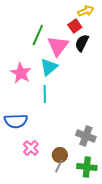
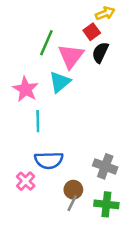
cyan line: (45, 94) -> (38, 121), moved
blue semicircle: (16, 121) -> (49, 160), moved
pink cross: (31, 148) -> (26, 181), moved

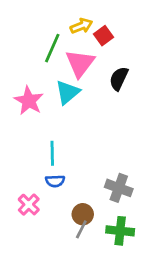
yellow arrow: (105, 13) -> (81, 26), moved
black semicircle: (100, 52) -> (119, 79), moved
cyan line: (38, 121) -> (52, 153), moved
blue semicircle: (49, 160) -> (55, 181), size x0.6

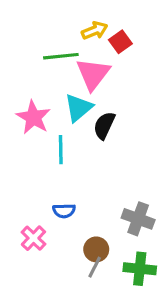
green line: (52, 48) -> (61, 56), turned 60
black semicircle: (119, 79) -> (104, 125), moved
cyan line: (52, 153) -> (61, 150), moved

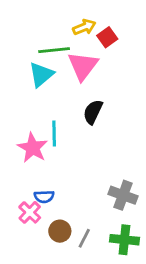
cyan triangle: (79, 108) -> (41, 75), moved
pink star: (33, 117) -> (33, 148), moved
blue semicircle: (64, 211) -> (44, 197), moved
brown circle: (96, 249) -> (60, 231), moved

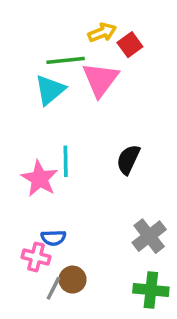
black semicircle: (93, 112) -> (128, 160), moved
gray cross: (123, 195) -> (149, 236), turned 32
pink cross: (30, 212) -> (36, 257), turned -30
gray line: (84, 238) -> (53, 288), moved

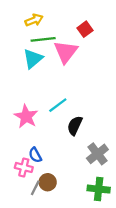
yellow arrow: (102, 32) -> (34, 20), moved
black semicircle: (128, 160) -> (75, 126), moved
cyan line: (66, 161) -> (58, 105), moved, turned 54
blue semicircle: (53, 238) -> (35, 155), turned 63

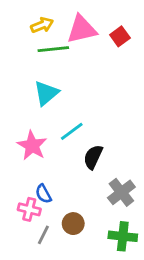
red square: (85, 29) -> (120, 36), moved
pink triangle: (66, 52) -> (82, 29), moved, turned 40
cyan triangle: (33, 59) -> (46, 93), moved
brown circle: (48, 182) -> (73, 224), moved

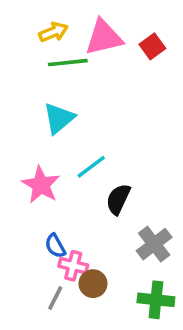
pink cross: (29, 209) -> (73, 266), moved

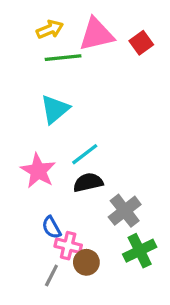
black semicircle: (118, 199) -> (88, 182), moved, turned 52
gray cross: (154, 244) -> (125, 211), moved
green cross: (156, 300) -> (140, 251), moved, turned -32

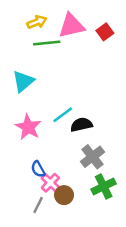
cyan triangle: (55, 109) -> (23, 81), moved
black semicircle: (88, 182) -> (81, 125), moved
pink cross: (68, 246) -> (50, 183), turned 30

